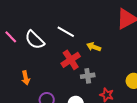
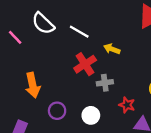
white semicircle: (35, 40) -> (43, 23), moved
orange arrow: (26, 78) -> (33, 85), size x1.5

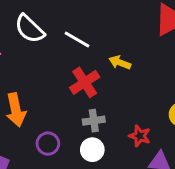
gray cross: (105, 83) -> (94, 121), moved

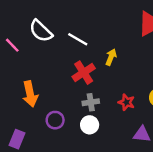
yellow arrow: (120, 62) -> (111, 57), turned 91
red star: (140, 136) -> (126, 102), moved

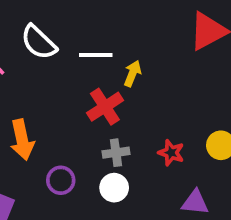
white line: (78, 39) -> (96, 55), turned -30
yellow arrow: (111, 57) -> (133, 73), moved

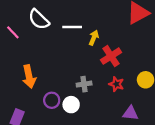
red cross: (105, 107) -> (111, 56), moved
white circle: (114, 188) -> (71, 105), moved

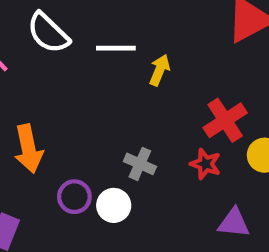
red cross: (111, 56) -> (225, 120), moved
gray cross: (84, 84) -> (140, 164), turned 32

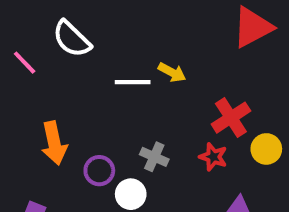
white line: (116, 48) -> (133, 82), moved
yellow arrow: (160, 70) -> (172, 72), turned 96
purple circle: (74, 197) -> (99, 171), moved

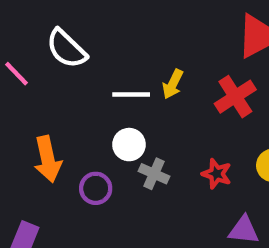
yellow arrow: (172, 72) -> (173, 84), turned 88
red cross: (231, 118) -> (235, 97), moved
white circle: (131, 194) -> (129, 145), moved

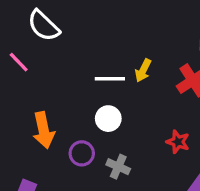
white semicircle: (66, 49) -> (44, 26), moved
gray cross: (154, 174) -> (118, 167), moved

